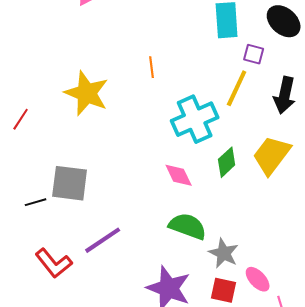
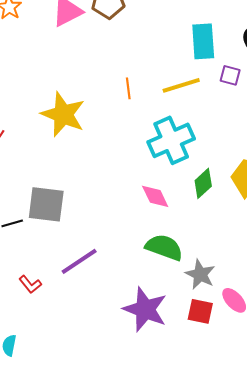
yellow line: (237, 88) -> (181, 85), moved, turned 48
red L-shape: (54, 263) -> (30, 284), size x0.6

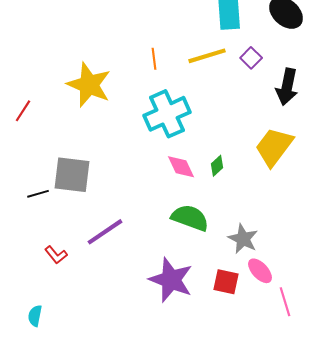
purple square: (230, 75) -> (251, 58), moved, turned 30
cyan cross: (171, 140) -> (167, 114), moved
green diamond: (203, 183) -> (217, 166), moved, size x0.7
gray star: (200, 274) -> (243, 239), moved

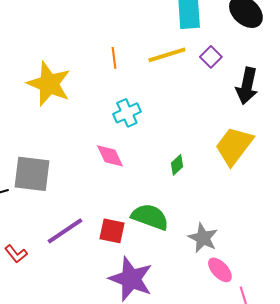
cyan cross: (167, 114) -> (127, 113), size x0.6
pink diamond: (181, 167) -> (110, 156), moved
red square: (226, 282) -> (112, 231), moved

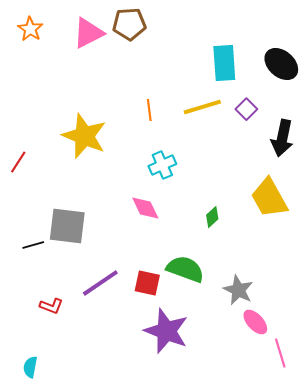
yellow trapezoid: (234, 146) -> (269, 198), turned -66
red L-shape: (16, 254) -> (51, 306), turned -30

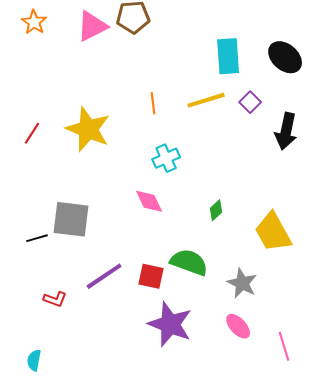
red line: (18, 162) -> (32, 133), moved
yellow trapezoid: (269, 198) -> (273, 232), moved
pink ellipse: (255, 322) -> (238, 326), moved

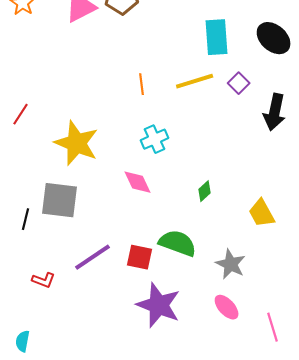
yellow star: (88, 129) -> (77, 143), moved
yellow trapezoid: (273, 232) -> (262, 213), size x0.7
black line: (37, 238) -> (26, 219), turned -60

